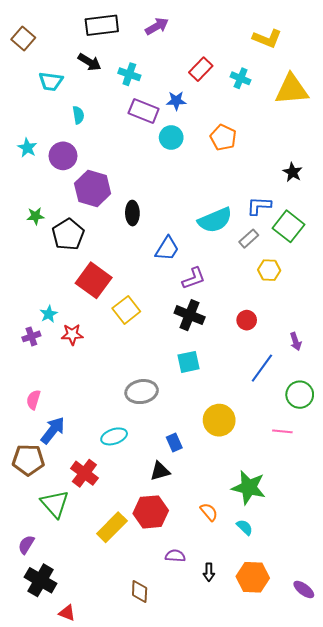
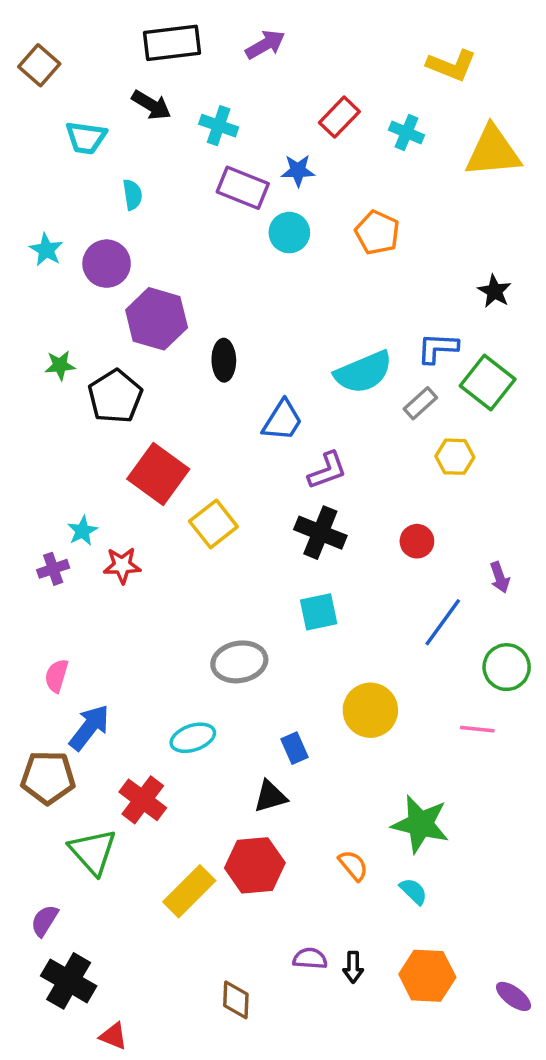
purple semicircle: (175, 556) -> (310, 958), moved

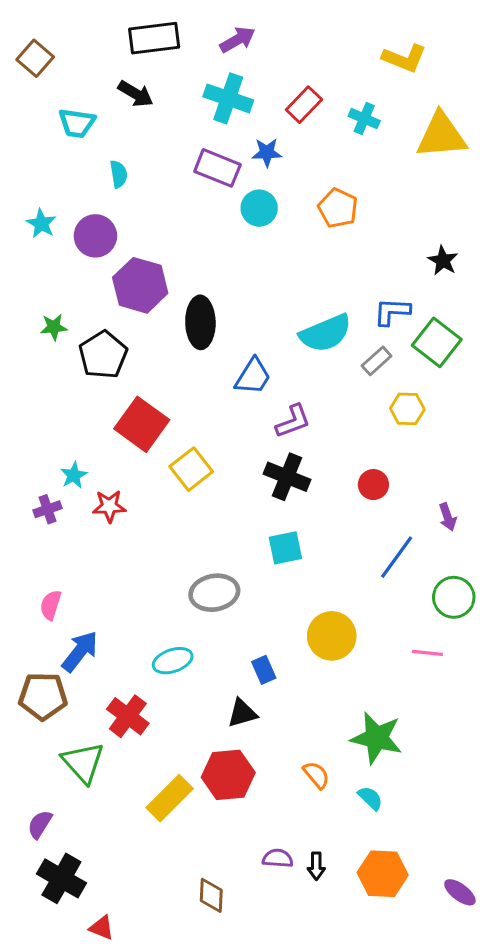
cyan cross: (219, 126) -> (228, 98), moved, size x1.4
black ellipse: (224, 360) -> (200, 322), size x1.4

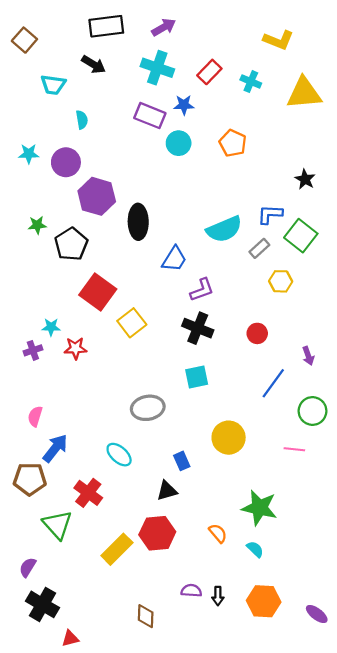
cyan star: (41, 224) -> (29, 154), turned -30
cyan star: (74, 475) -> (51, 327), turned 30
cyan ellipse: (173, 661) -> (119, 455), turned 60
red triangle: (102, 928) -> (70, 638), turned -36

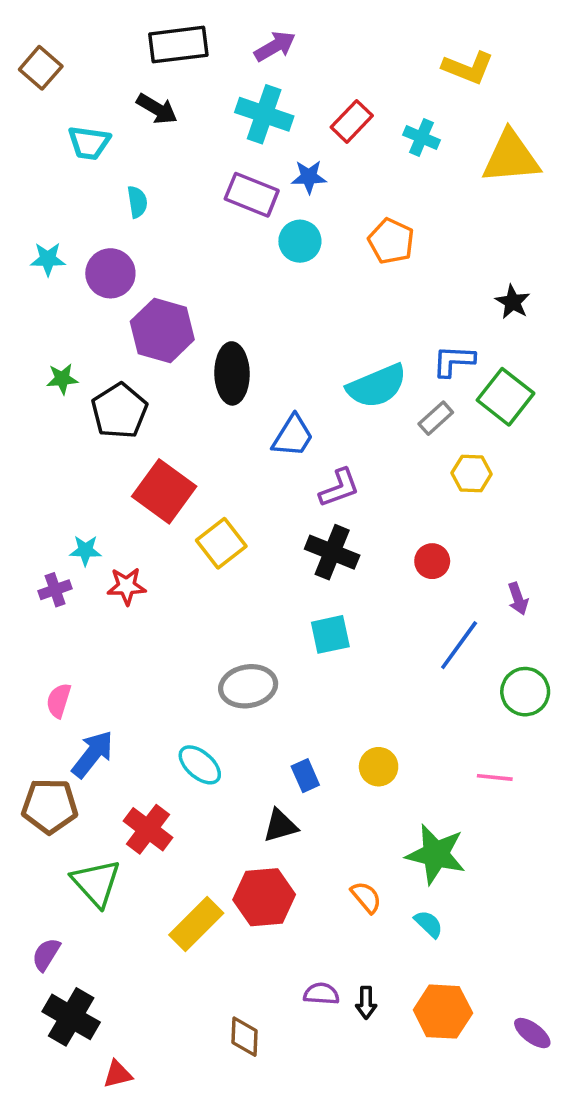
yellow circle: (229, 438) -> (379, 767), moved, size x0.7
pink line: (294, 449) -> (495, 777), moved

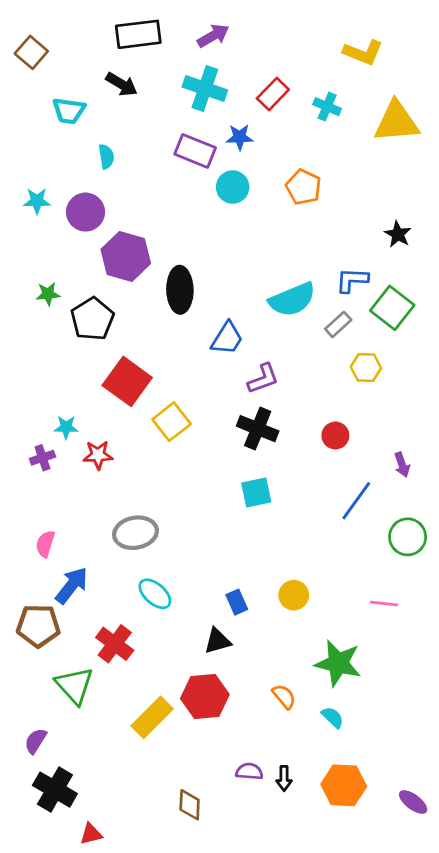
gray ellipse: (248, 686) -> (135, 533), moved

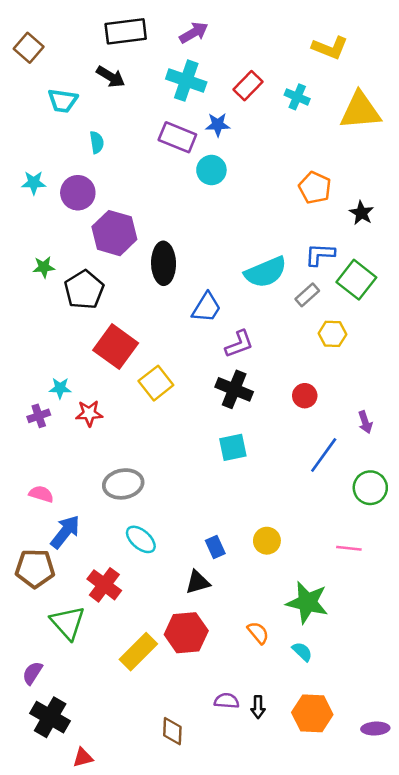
orange pentagon: (303, 187) -> (315, 188), moved
pink semicircle: (45, 544) -> (41, 494), turned 90
purple ellipse: (413, 802) -> (375, 729), turned -40

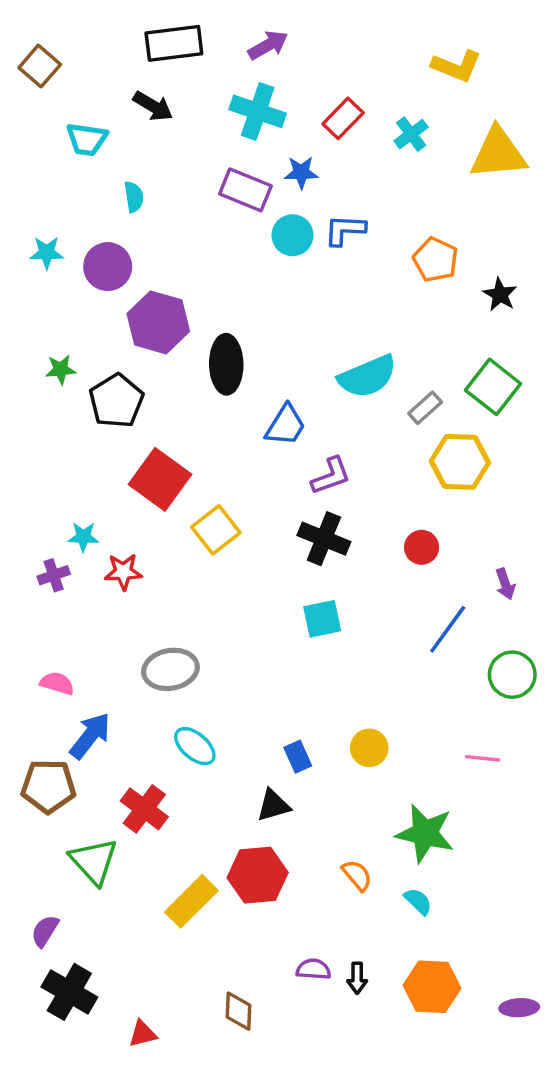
cyan cross: (297, 97) -> (411, 134), turned 30
blue L-shape: (320, 254) -> (345, 230), moved
yellow hexagon: (332, 334) -> (460, 462), size x1.5
red triangle: (83, 758) -> (143, 1034), moved

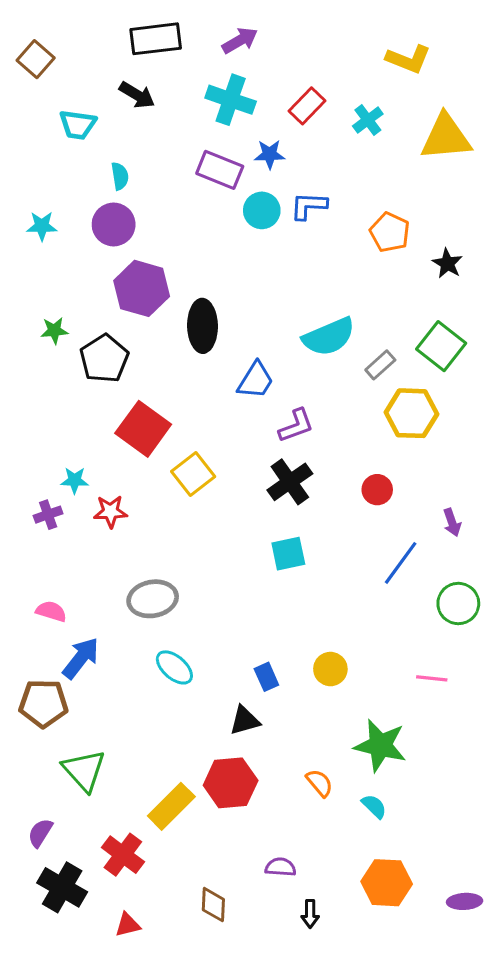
purple circle: (108, 267) -> (114, 224), moved
black cross: (324, 539) -> (290, 482), turned 33
red cross: (144, 809) -> (123, 855), moved
black arrow: (357, 978) -> (310, 914), moved

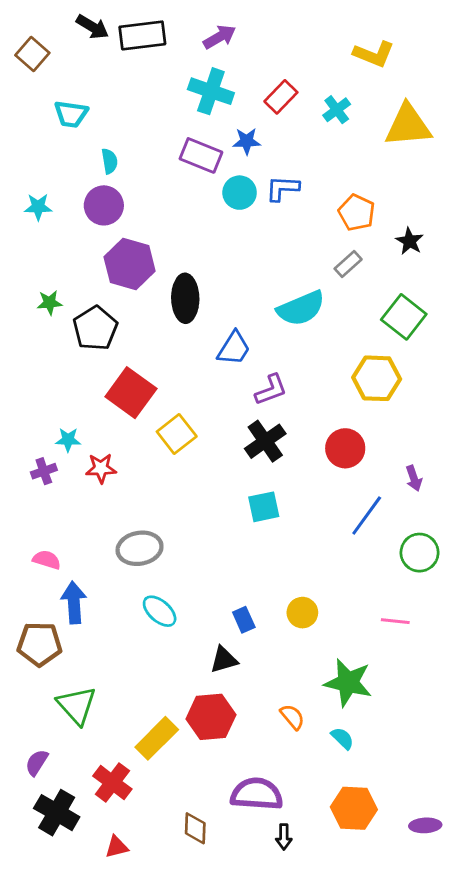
black arrow: (137, 95) -> (92, 27), moved
gray rectangle: (380, 365) -> (348, 264), moved
red circle: (377, 490) -> (345, 448), size x1.4
blue arrow: (81, 658) -> (74, 603), turned -42
purple semicircle: (280, 867) -> (257, 794), size x1.8

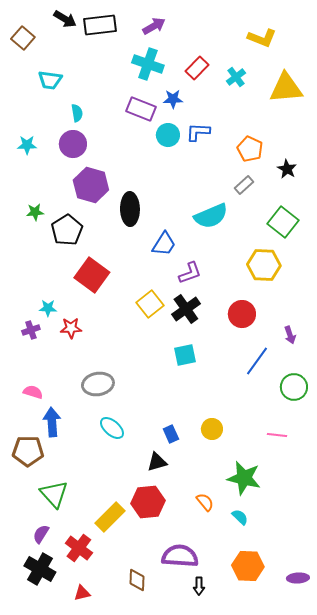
yellow square: (177, 434) -> (150, 304), moved
purple semicircle: (37, 763) -> (41, 534), moved

